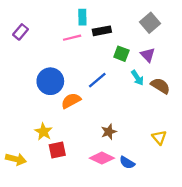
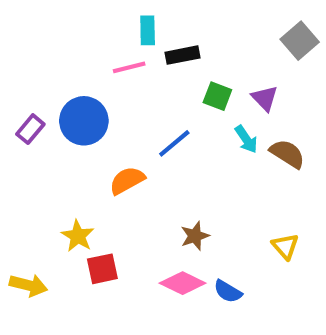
gray square: (150, 23) -> (300, 41), moved
purple rectangle: (20, 32) -> (30, 129), moved
blue circle: (50, 81) -> (84, 121), moved

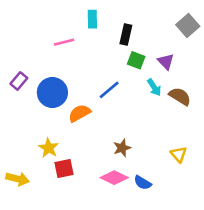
black rectangle: (183, 55) -> (126, 34), moved, turned -66
pink line: (129, 67) -> (64, 42), moved
blue circle: (84, 121) -> (52, 92), moved

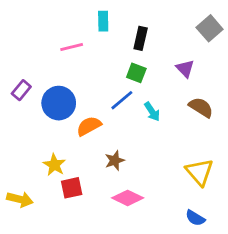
green square: (136, 60) -> (136, 73), moved
cyan arrow: (154, 87) -> (152, 112), moved
brown star: (122, 148) -> (115, 161), moved
yellow triangle: (179, 154) -> (200, 172), size x1.5
blue semicircle: (143, 183) -> (195, 218), moved

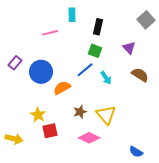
yellow triangle: (200, 172) -> (106, 115), moved

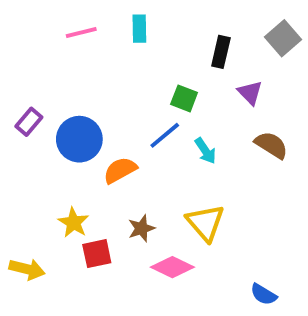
black rectangle: (98, 27) -> (221, 52), moved
pink line: (50, 33) -> (81, 32), moved
brown star: (80, 112) -> (141, 228), moved

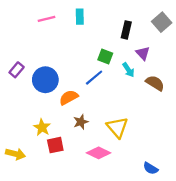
cyan arrow: (205, 151) -> (128, 70), moved
brown star: (141, 228) -> (81, 122), moved

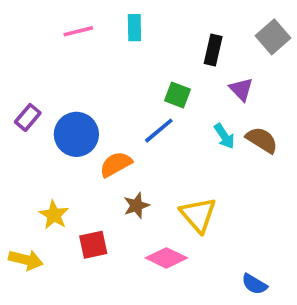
cyan arrow: (128, 70) -> (224, 136), moved
yellow star: (42, 127) -> (54, 215), moved

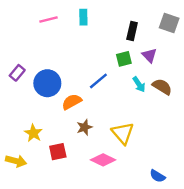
gray square: (273, 37) -> (169, 23), turned -30
green square: (178, 95) -> (124, 59), moved, turned -35

